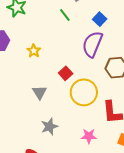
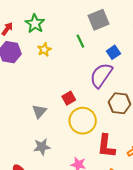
yellow star: (34, 51) -> (44, 50), moved

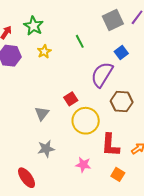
gray square: (99, 20) -> (113, 20), moved
blue square: (113, 52) -> (121, 52), moved

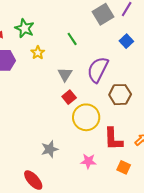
blue square: (121, 52) -> (126, 41), moved
gray triangle: (42, 113) -> (65, 74), moved

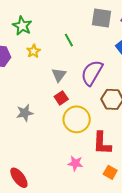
gray square: (103, 14) -> (101, 18), turned 35
gray star: (50, 149) -> (25, 113), moved

